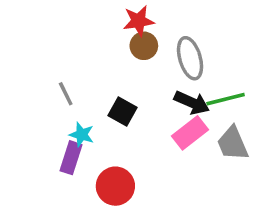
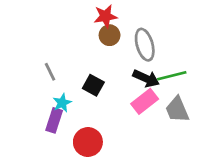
cyan star: (82, 135) -> (62, 103), turned 30

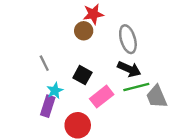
brown circle: (110, 35) -> (84, 31), moved
green line: (172, 76) -> (136, 87), moved
pink rectangle: (145, 101) -> (102, 97), moved

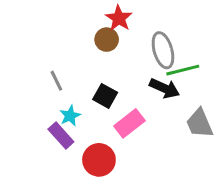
red star: (93, 14) -> (119, 18), turned -30
green line: (136, 87) -> (183, 70), moved
purple rectangle: (48, 106) -> (61, 136), turned -60

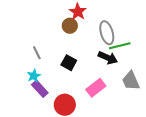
cyan star: (70, 116) -> (34, 76), moved
pink rectangle: (129, 123) -> (96, 88), moved

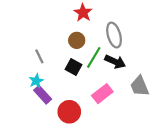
brown circle: (70, 26) -> (77, 40), moved
green line: (120, 46) -> (94, 57), moved, turned -45

